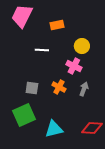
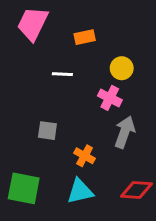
orange cross: (59, 87) -> (85, 156), moved
gray arrow: (84, 89) -> (125, 132), size x1.5
green square: (24, 115) -> (24, 188), moved, turned 35

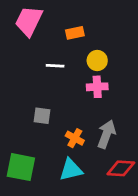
yellow circle: (122, 68) -> (97, 61), moved
pink cross: (110, 98) -> (97, 87), turned -30
gray arrow: (125, 132) -> (106, 134), moved

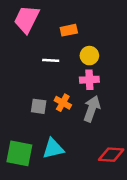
gray arrow: (106, 134) -> (92, 109), moved
orange cross: (75, 138) -> (63, 103), moved
cyan triangle: (71, 170) -> (53, 149), moved

